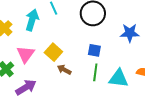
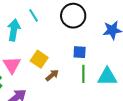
brown arrow: (64, 70) -> (52, 75), turned 120

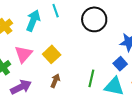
blue square: (80, 52) -> (120, 64), moved, turned 32
brown arrow: (52, 75) -> (55, 81), moved, turned -40

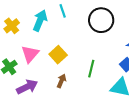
green line: (91, 78) -> (91, 69), moved

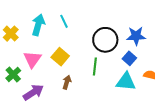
cyan line: (63, 11) -> (64, 21), moved
black circle: (101, 20) -> (105, 40), moved

